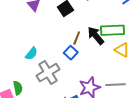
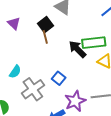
brown line: (77, 38) -> (45, 37), moved, turned -32
blue square: (71, 53) -> (59, 78), moved

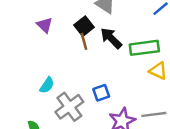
black arrow: (77, 49) -> (111, 38), moved
blue square: (59, 78) -> (101, 93), turned 32

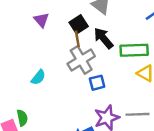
blue square: (101, 93) -> (97, 83), moved
gray cross: (69, 107) -> (81, 60), moved

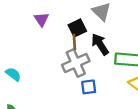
cyan semicircle: (38, 77) -> (13, 74), moved, turned -98

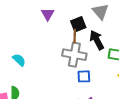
gray cross: (76, 63) -> (74, 55), turned 30

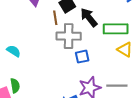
brown line: (75, 36) -> (55, 18), moved

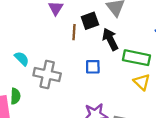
gray cross: (69, 36) -> (47, 74), moved
blue square: (82, 57) -> (93, 67), moved

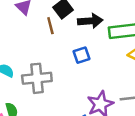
black arrow: (110, 39) -> (90, 21), turned 130

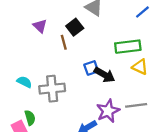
black arrow: (90, 21) -> (104, 75), moved, turned 35

